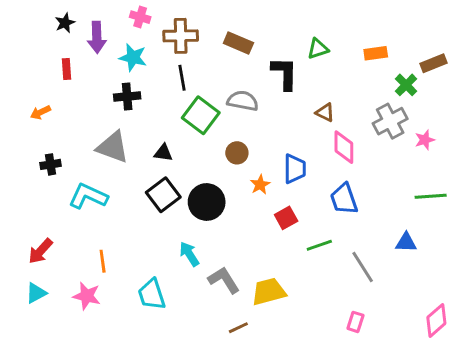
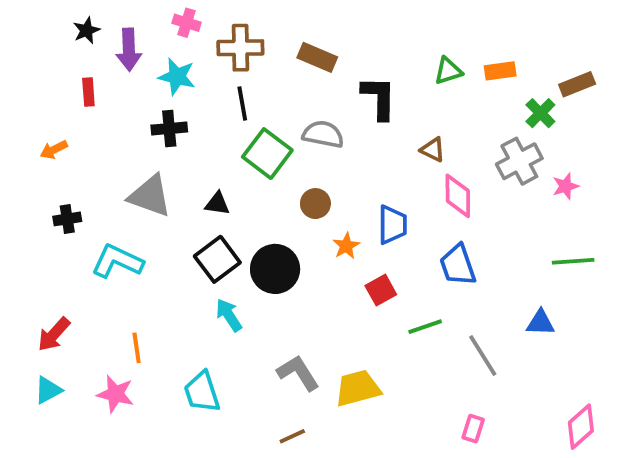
green triangle: (318, 49) -> (448, 71), moved
cyan arrow: (189, 254) -> (229, 315), moved
brown line: (238, 328) -> (292, 436), moved

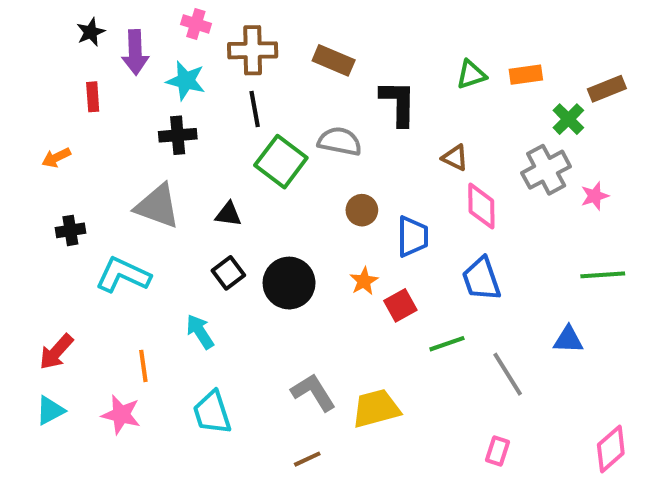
brown circle: (315, 204) -> (362, 210), moved
orange star: (346, 246) -> (364, 281), moved
black square: (217, 259) -> (228, 273), size x0.7
cyan arrow: (229, 315) -> (200, 332), moved

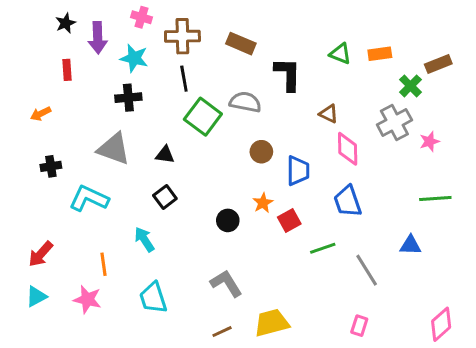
green triangle: (471, 75) -> (340, 54), turned 40
black circle: (289, 283) -> (228, 220), moved, size x0.6
yellow trapezoid: (376, 408) -> (272, 323), moved

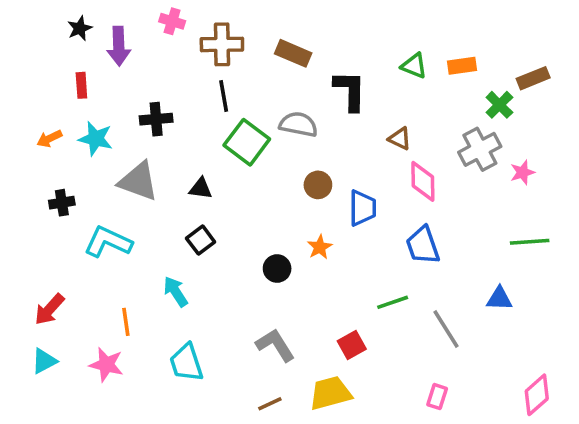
cyan star: (134, 58) -> (96, 139), moved
red square: (289, 220) -> (352, 345), moved

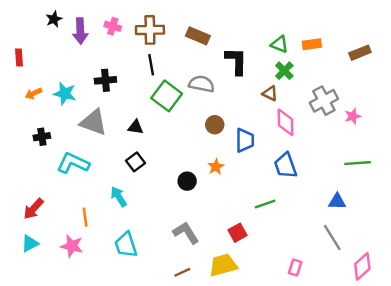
pink cross: (172, 21) -> (113, 26), moved
red rectangle: (81, 85) -> (19, 58), moved
green cross: (499, 105) -> (284, 71), moved
gray line: (446, 329) -> (332, 238), moved

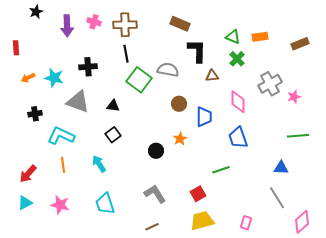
black star: (54, 19) -> (36, 12), moved
brown rectangle: (198, 36) -> (180, 24), moved
brown triangle: (270, 94) -> (212, 76), moved, turned -32
orange line: (85, 217) -> (63, 165), moved
yellow trapezoid: (223, 265) -> (202, 221), moved

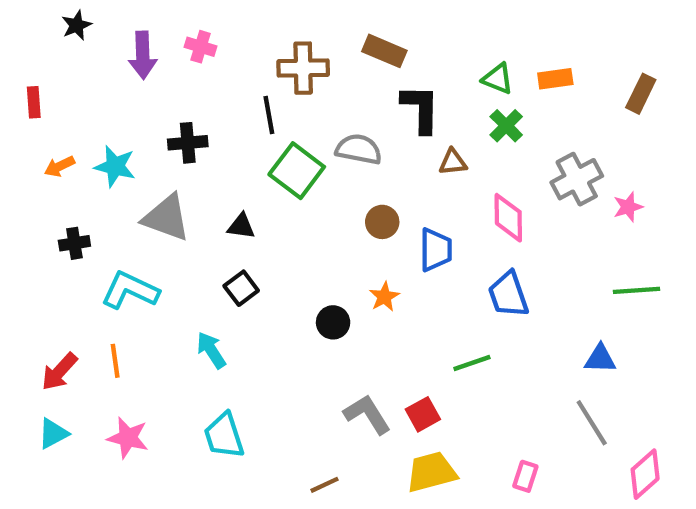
brown cross: (125, 25) -> (303, 68), moved
brown rectangle: (300, 44) -> (641, 94), turned -42
orange line: (63, 165) -> (115, 361), moved
gray L-shape: (155, 194) -> (367, 414), moved

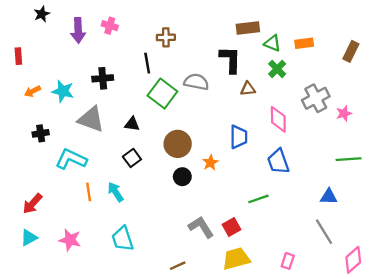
brown rectangle: (384, 51) -> (248, 28), moved, turned -30
brown cross: (303, 68) -> (166, 37), size x0.7
brown circle: (382, 222) -> (178, 144), moved, size x1.5
orange line: (115, 361) -> (89, 192), moved

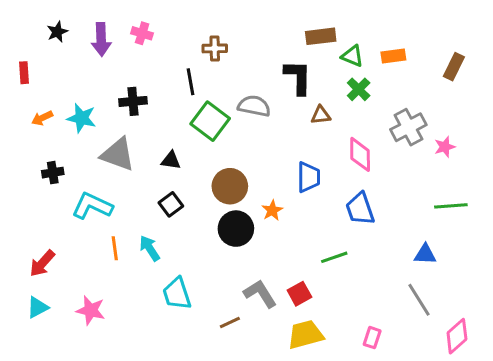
black star: (42, 14) -> (57, 32), moved
black circle: (182, 177) -> (236, 229), size x1.5
cyan trapezoid: (123, 239) -> (177, 294), moved
brown line: (178, 266) -> (230, 322), moved

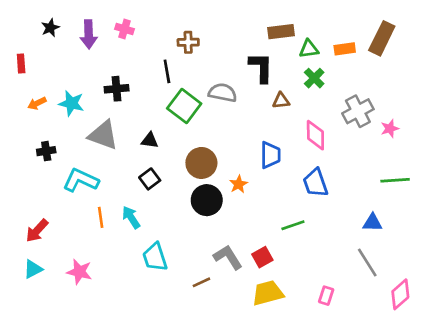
green triangle: (352, 56) -> (309, 49), turned -30
brown rectangle: (454, 67) -> (382, 38), moved, size x1.4

